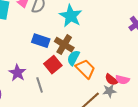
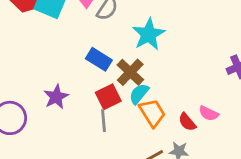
red semicircle: (111, 80) -> (187, 122), moved
pink semicircle: (122, 80) -> (209, 113), moved
gray line: (40, 85) -> (103, 121), moved

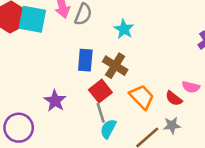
cyan star: (149, 34) -> (124, 29), size x0.7
blue rectangle: (99, 59) -> (85, 60), turned 75
cyan semicircle: (139, 94) -> (108, 129), moved

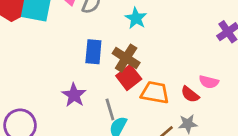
red square: (100, 91) -> (129, 77), moved
orange trapezoid: (142, 97) -> (155, 92), turned -36
purple star: (55, 101) -> (74, 95), moved

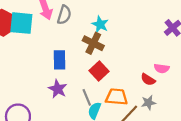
blue rectangle: (93, 52) -> (60, 60), moved
brown cross: (126, 58) -> (93, 43), moved
orange trapezoid: (155, 92) -> (117, 97), moved

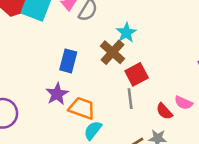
red square: (99, 71) -> (137, 74), moved
gray line: (87, 97) -> (130, 99), moved
orange trapezoid: (117, 97) -> (82, 108), moved

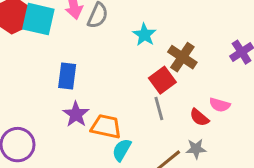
brown cross: (113, 52) -> (182, 57), moved
blue rectangle: (68, 61) -> (67, 76), moved

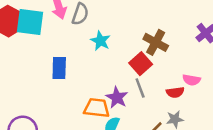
cyan star: (144, 35) -> (100, 41), moved
purple star: (76, 114) -> (117, 98), moved
red semicircle: (199, 117) -> (175, 92), turned -42

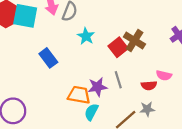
red square: (141, 64) -> (118, 47), moved
blue rectangle: (59, 68) -> (48, 58), turned -42
purple star: (117, 98) -> (97, 87), turned 30

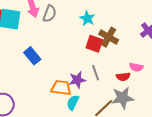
cyan star: (86, 36) -> (87, 18), moved
red square: (118, 47) -> (94, 44), turned -30
gray star: (147, 109) -> (123, 98), size x1.6

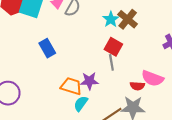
brown cross: (109, 37) -> (128, 19), moved
pink semicircle: (136, 67) -> (152, 78), size x1.5
gray line: (96, 73) -> (111, 62), moved

